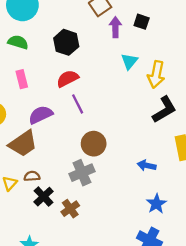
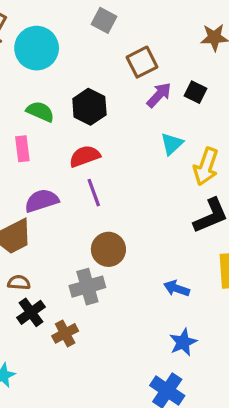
purple arrow: (115, 27) -> (159, 95), turned 36
green semicircle: (18, 42) -> (40, 112), moved

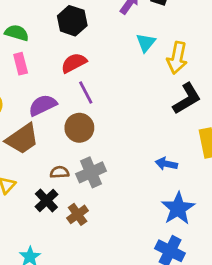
green semicircle: (40, 112) -> (17, 33), moved
brown circle: (108, 249) -> (79, 128), moved
brown semicircle: (19, 283) -> (59, 172), moved
blue star: (183, 342) -> (178, 208), size x1.4

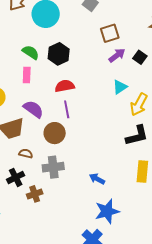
black hexagon: (72, 21) -> (59, 54), moved
purple semicircle: (43, 105) -> (33, 109), turned 45
blue arrow: (166, 164) -> (97, 179), moved
brown semicircle: (59, 172) -> (26, 154), moved

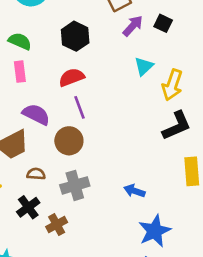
black hexagon: (59, 54) -> (75, 36), moved

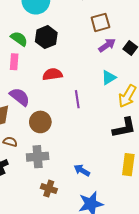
black hexagon: (75, 36) -> (46, 37), moved
purple line: (79, 107) -> (77, 99), moved
brown cross: (57, 225) -> (49, 189), moved, turned 35

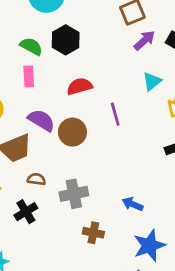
brown circle: (40, 122) -> (72, 132), moved

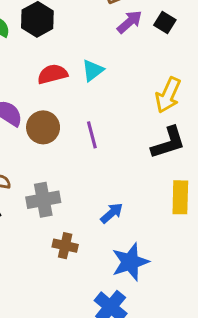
cyan triangle: (152, 81) -> (93, 70), moved
purple line: (115, 114) -> (92, 135), moved
blue arrow: (133, 204) -> (112, 213), turned 114

